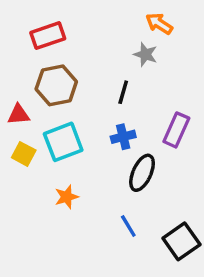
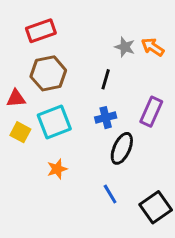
orange arrow: (159, 24) -> (153, 47), moved

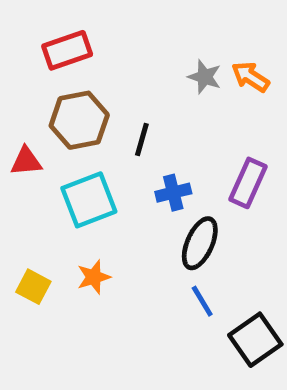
black line: (106, 79) -> (142, 140), moved
yellow square: (20, 132) -> (33, 287), moved
blue line: (110, 194) -> (202, 301), moved

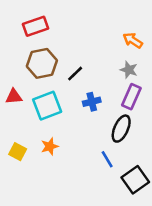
gray star: (205, 77) -> (129, 70), moved
black line: (142, 140) -> (75, 74), turned 30
red triangle: (26, 161) -> (14, 97), moved
black ellipse: (200, 243) -> (121, 129), moved

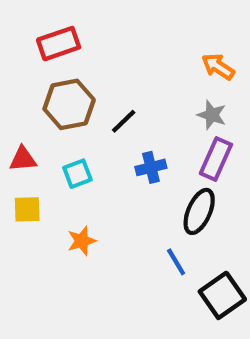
cyan square: (47, 106) -> (77, 174), size x0.6
yellow square: (18, 152) -> (27, 209), moved, turned -30

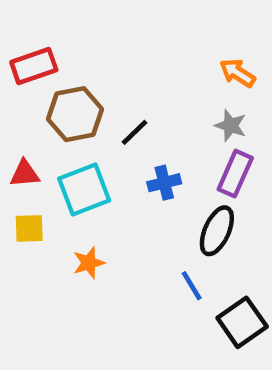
red rectangle: (59, 44) -> (34, 66), moved
cyan square: (77, 174) -> (84, 190), size x1.6

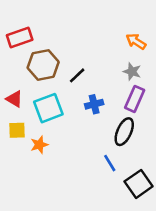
red triangle: (25, 174) -> (14, 99), turned 36
orange star: (89, 263) -> (39, 145), moved

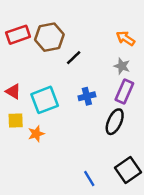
brown hexagon: (43, 65) -> (49, 37), moved
black line: (77, 75) -> (74, 58), moved
blue line: (110, 163) -> (89, 178), moved

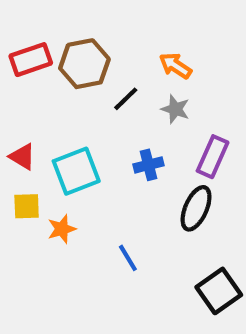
orange arrow: (126, 38) -> (175, 66), moved
gray star: (122, 66) -> (175, 109), moved
blue line: (89, 178) -> (128, 258), moved

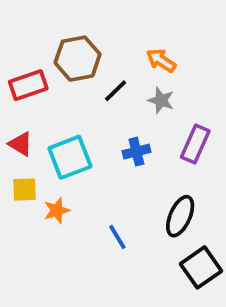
red rectangle: (31, 60) -> (28, 85), moved
black ellipse: (196, 208) -> (180, 216), moved

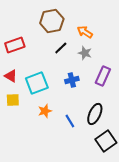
brown hexagon: (78, 59) -> (52, 21), moved
orange star: (57, 210) -> (45, 111), moved
blue line: (117, 237) -> (70, 121), moved

